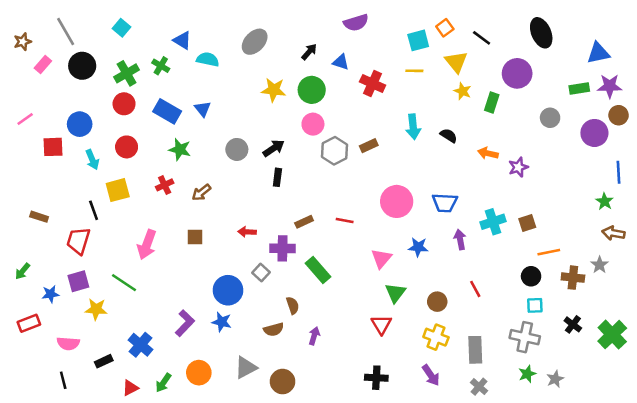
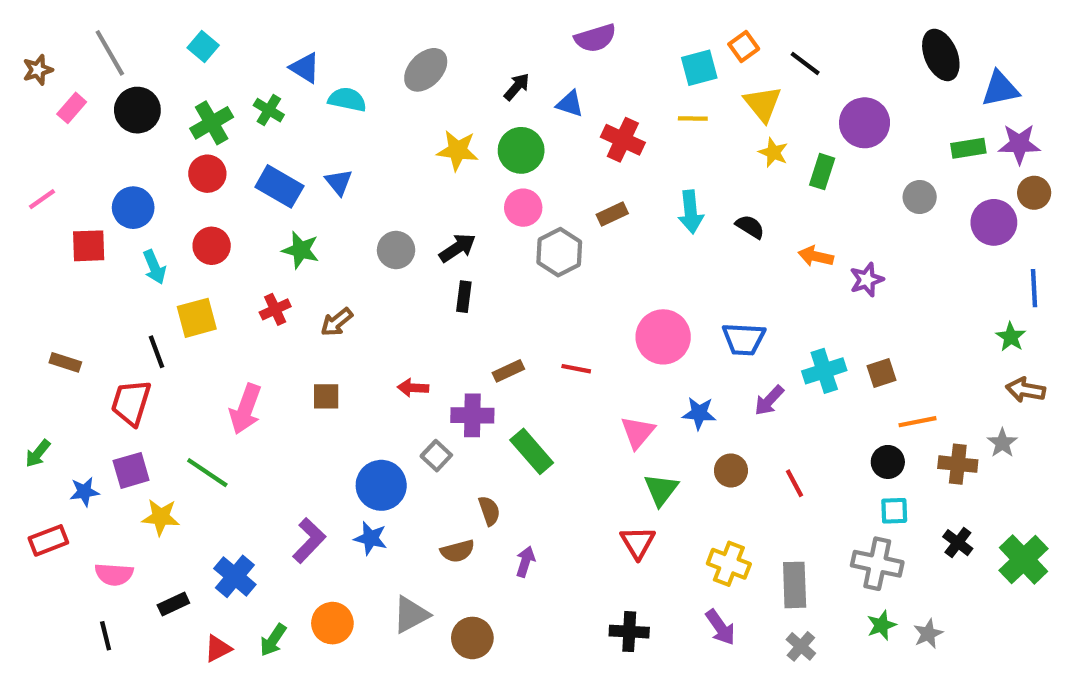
black ellipse: (541, 33) -> (941, 55), moved
brown rectangle: (369, 146) -> (612, 214), moved
purple arrow: (460, 239) -> (769, 401), turned -126
brown circle: (437, 302) -> (731, 470), moved

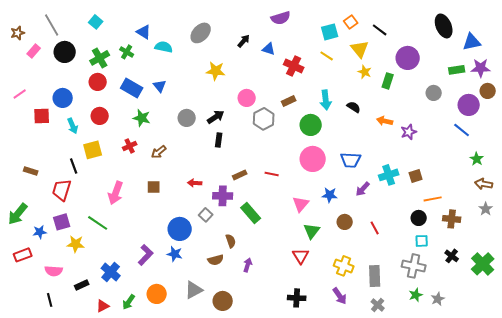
yellow line: (693, 119) -> (327, 56), turned 32
green circle: (521, 150) -> (311, 125), moved
blue line: (1034, 288) -> (462, 130), moved, turned -48
gray star: (1002, 443) -> (486, 209), moved
green arrow: (38, 454) -> (18, 214), size x1.6

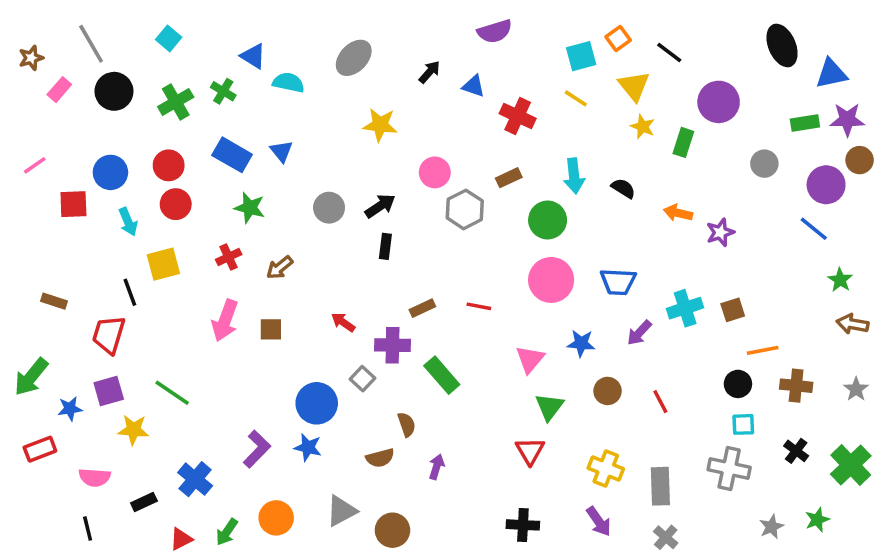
red circle: (98, 82) -> (169, 165), moved
red arrow: (195, 183) -> (343, 322), turned 32
pink arrow: (116, 193) -> (225, 320), moved
gray star: (486, 209) -> (856, 389), moved
green star: (416, 295) -> (817, 520), moved

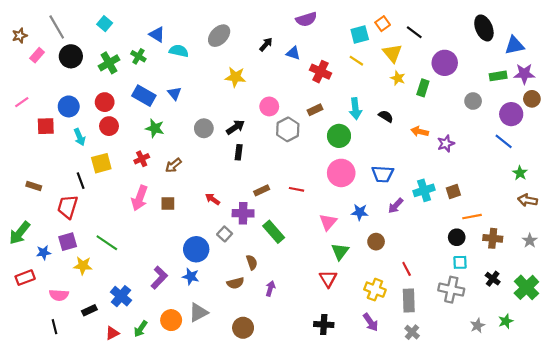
red line: (660, 402) -> (407, 269), moved
gray triangle: (341, 511) -> (198, 312), moved

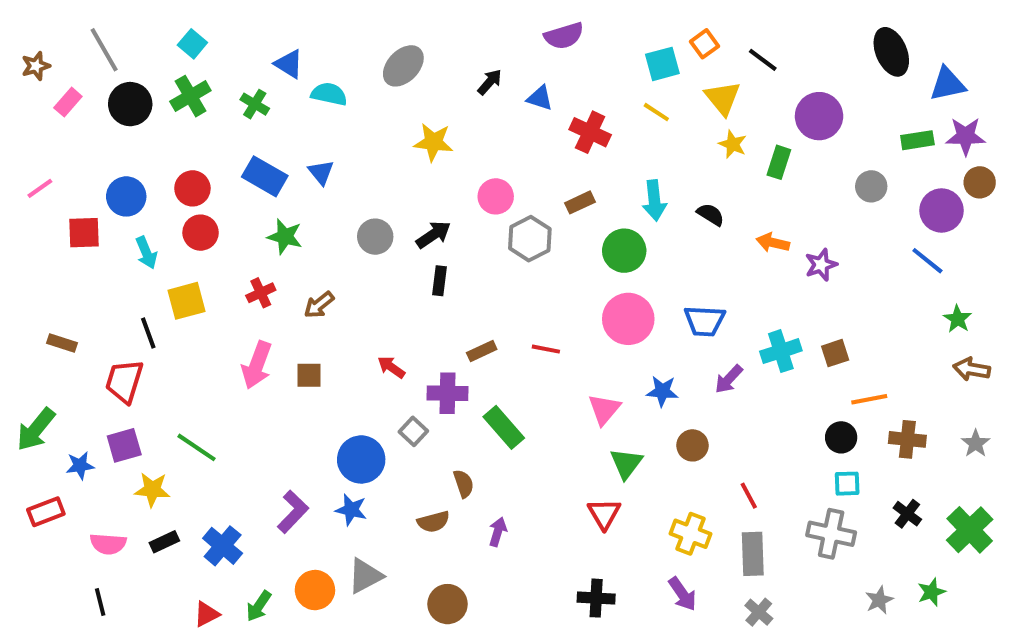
green cross: (109, 63) -> (190, 96), moved
black rectangle: (89, 310) -> (164, 542), moved

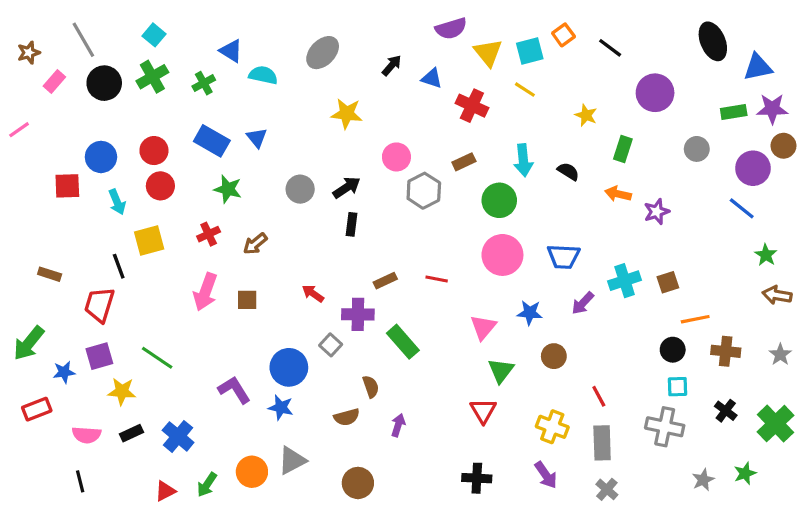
yellow triangle: (723, 98) -> (488, 53), moved
green cross: (255, 104) -> (204, 83), turned 30
green rectangle: (779, 162) -> (623, 149), moved
pink line: (40, 188) -> (19, 130), moved
purple L-shape: (293, 512) -> (234, 390), moved, turned -76

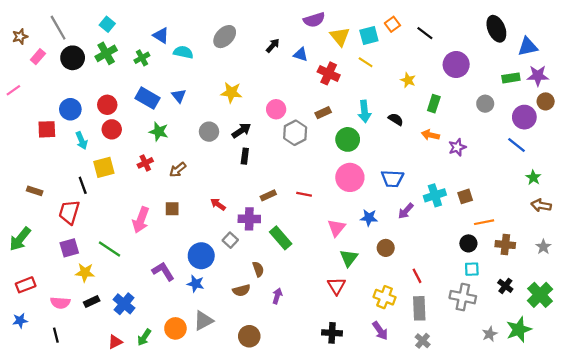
yellow star: (347, 114) -> (231, 92), moved
pink arrow: (205, 292) -> (141, 220), moved
blue star: (64, 372) -> (20, 321), moved
green star: (745, 473) -> (519, 330), size x1.6

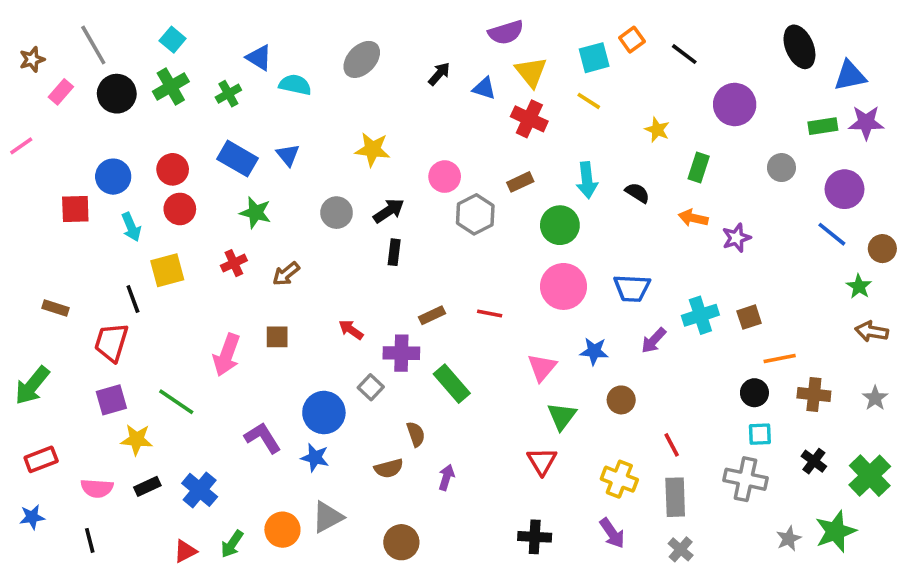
yellow triangle: (340, 37) -> (531, 72), moved
brown circle: (546, 101) -> (882, 249), moved

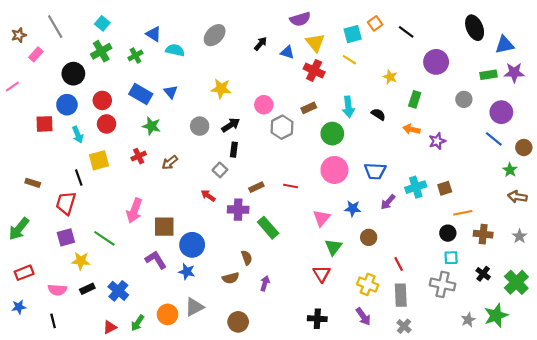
black circle: (117, 94) -> (73, 74), moved
brown square: (277, 337) -> (164, 227), moved, size x1.5
gray square: (371, 387) -> (220, 170), moved

